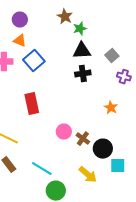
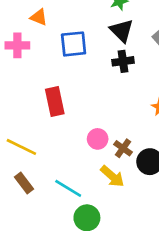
black triangle: (82, 51) -> (122, 31), turned 48
blue square: (34, 61) -> (74, 44), moved, turned 35
yellow arrow: (88, 175) -> (112, 176), moved

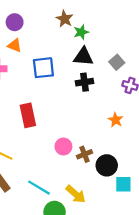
black triangle: (122, 31) -> (83, 57), turned -40
brown cross: (123, 148) -> (85, 154), turned 32
yellow arrow: (112, 176) -> (76, 194), moved

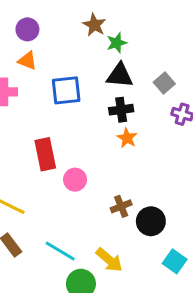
orange star: (116, 120) -> (127, 138), moved
pink circle: (63, 147) -> (75, 180), moved
cyan square: (123, 184) -> (175, 261), moved, turned 35

